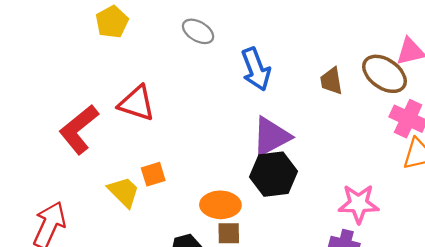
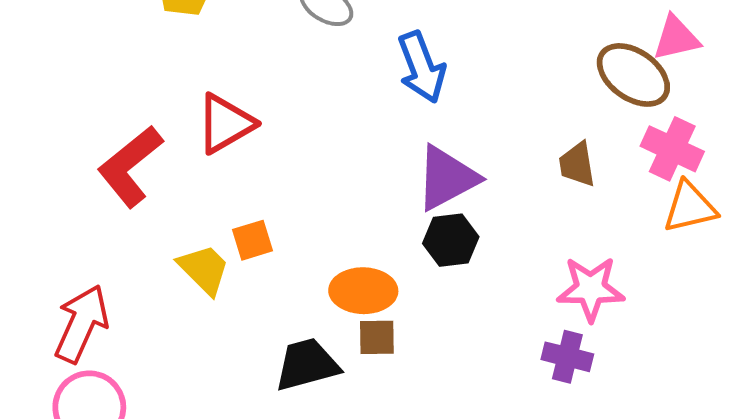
brown trapezoid: (331, 81) -> (577, 164), moved
red triangle: (137, 103) -> (225, 124), turned -48
black hexagon: (274, 174) -> (451, 240), size x0.7

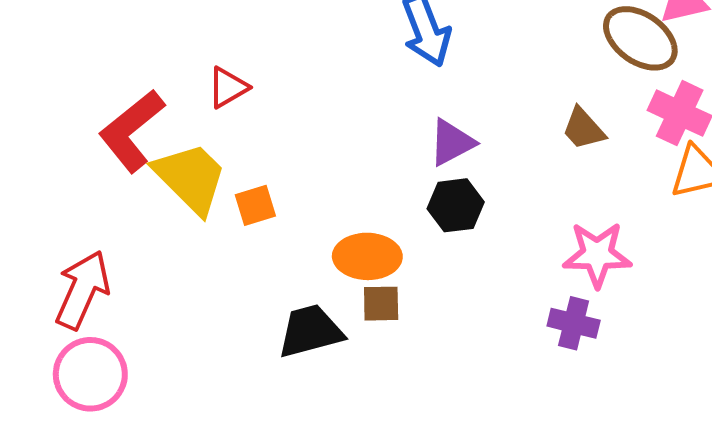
red triangle: (225, 124) -> (228, 87), size x0.7
brown trapezoid: (577, 164) -> (583, 129), turned -33
purple triangle: (447, 178) -> (452, 142), size x0.7
yellow trapezoid: (204, 269) -> (191, 178), moved, size x1.4

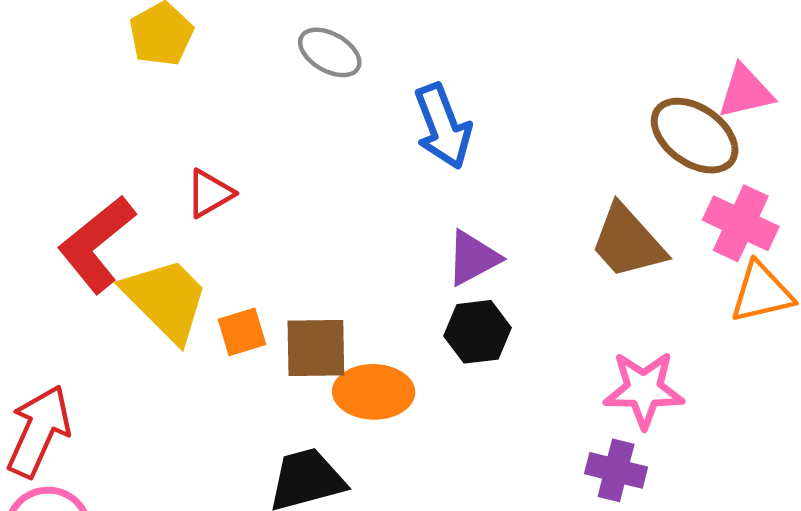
brown trapezoid: (583, 129) -> (628, 242), size x1.5
brown square: (381, 304) -> (316, 348), moved, size x1.4

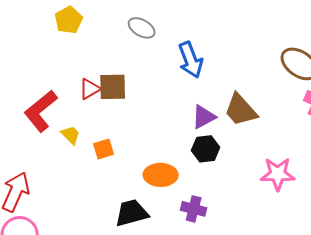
brown trapezoid: (628, 242) -> (241, 110), moved
yellow trapezoid: (166, 300) -> (71, 135), size x0.5
brown square: (316, 348) -> (113, 87), moved
purple cross: (616, 470) -> (194, 209), moved

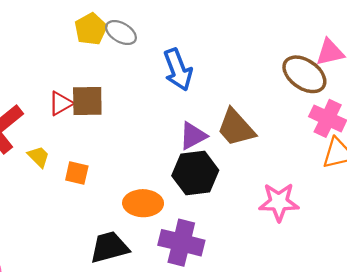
yellow pentagon: (69, 20) -> (91, 29), moved
orange square: (104, 149) -> (77, 173), turned 30
black hexagon: (206, 149) -> (195, 173), size x1.4
purple cross: (194, 209) -> (181, 243), size x1.5

